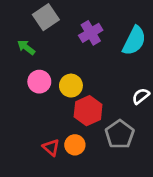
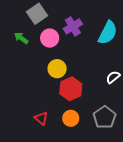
pink circle: (39, 82) -> (50, 38), moved
gray pentagon: (120, 134) -> (105, 117), moved
orange circle: (75, 145) -> (71, 118), moved

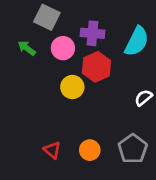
gray square: (37, 14) -> (47, 17), turned -30
purple cross: (73, 26) -> (92, 33), turned 36
red hexagon: (71, 89) -> (96, 67), moved

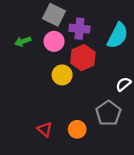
gray square: (47, 17) -> (54, 15), moved
green arrow: (27, 48) -> (23, 41), turned -56
gray pentagon: (133, 149) -> (108, 113), moved

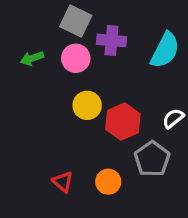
red hexagon: (83, 58) -> (123, 122), moved

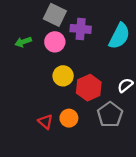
red triangle: (63, 182) -> (45, 122), moved
orange circle: (108, 182) -> (69, 118), moved

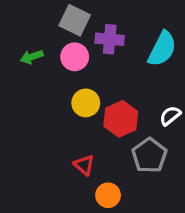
orange circle: (69, 118) -> (108, 195), moved
red triangle: (45, 122) -> (84, 165), moved

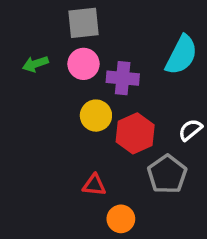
gray square: (75, 20) -> (83, 23), turned -32
purple cross: (110, 39) -> (123, 78), moved
red triangle: (84, 165) -> (94, 185), turned -35

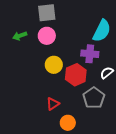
purple cross: (123, 78) -> (90, 54), moved
red triangle: (94, 185) -> (53, 104), turned -40

